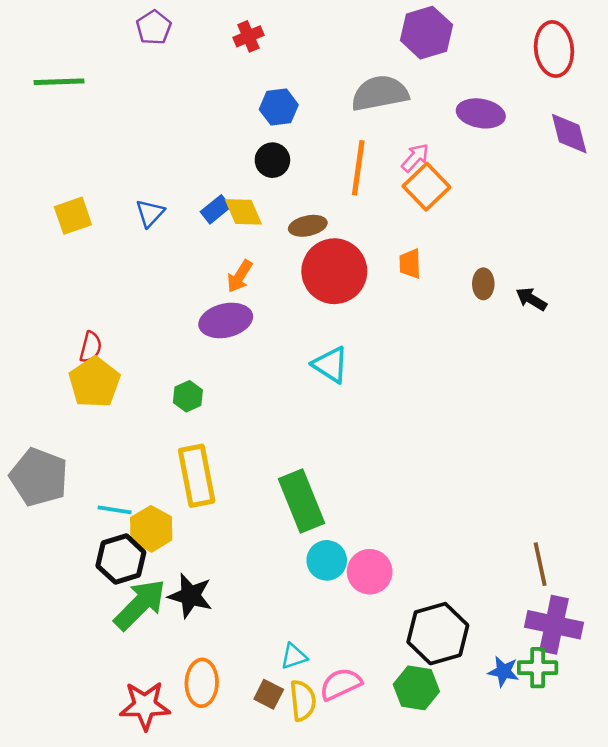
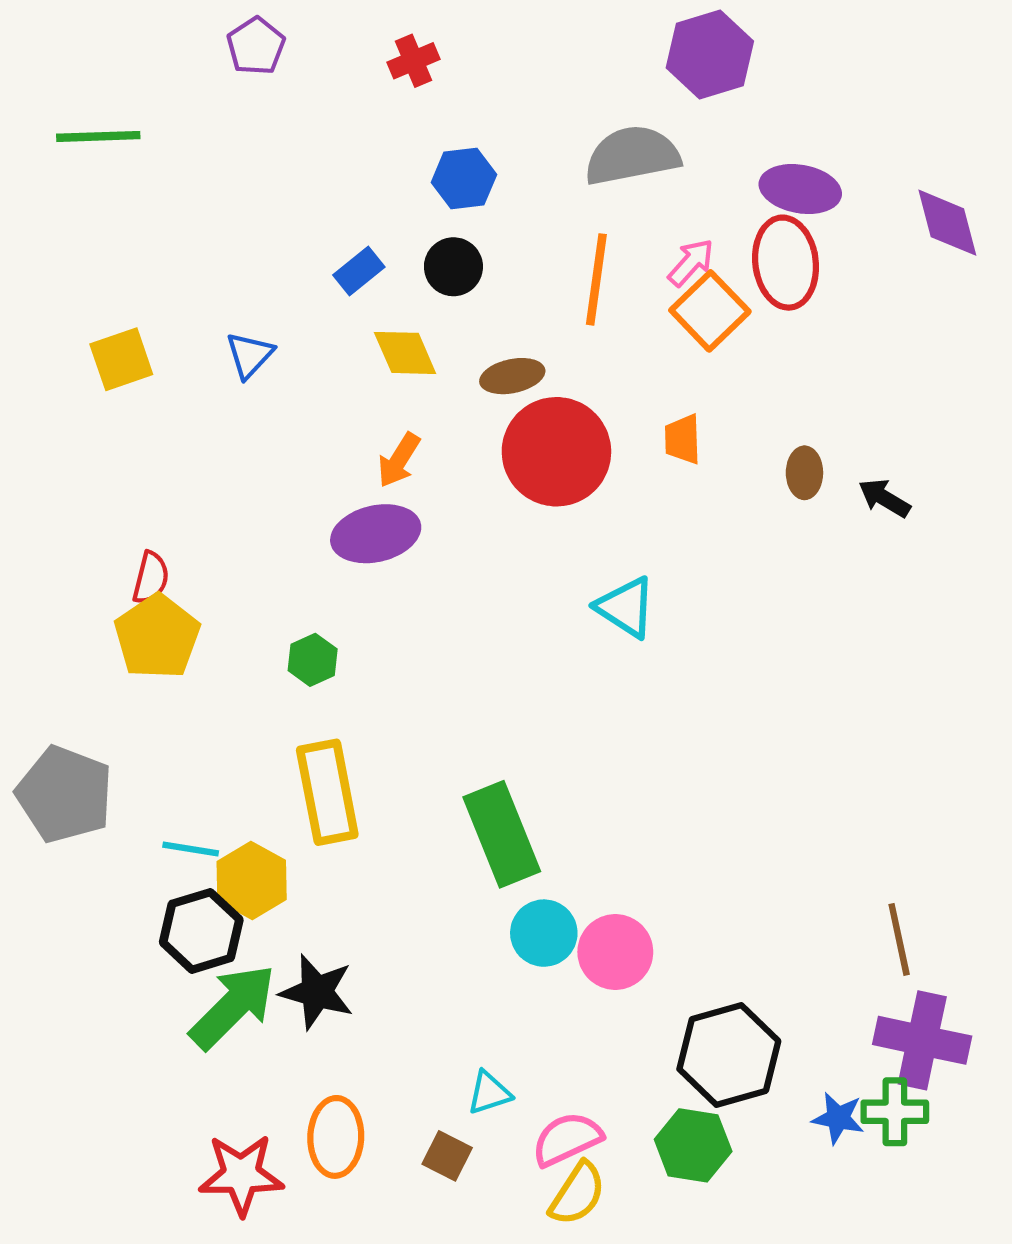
red ellipse: (554, 49) -> (786, 263), moved
blue rectangle: (216, 209) -> (359, 271), moved
cyan triangle: (331, 365) -> (626, 607), moved
yellow semicircle: (303, 701) -> (577, 1194), moved, turned 39

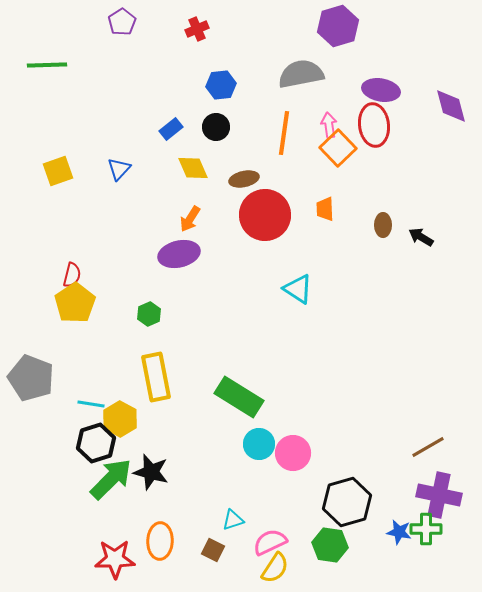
pink arrow: (691, 263) -> (329, 125), turned -50
green rectangle: (502, 834) -> (239, 397), turned -36
brown line: (899, 939) -> (428, 447), turned 72

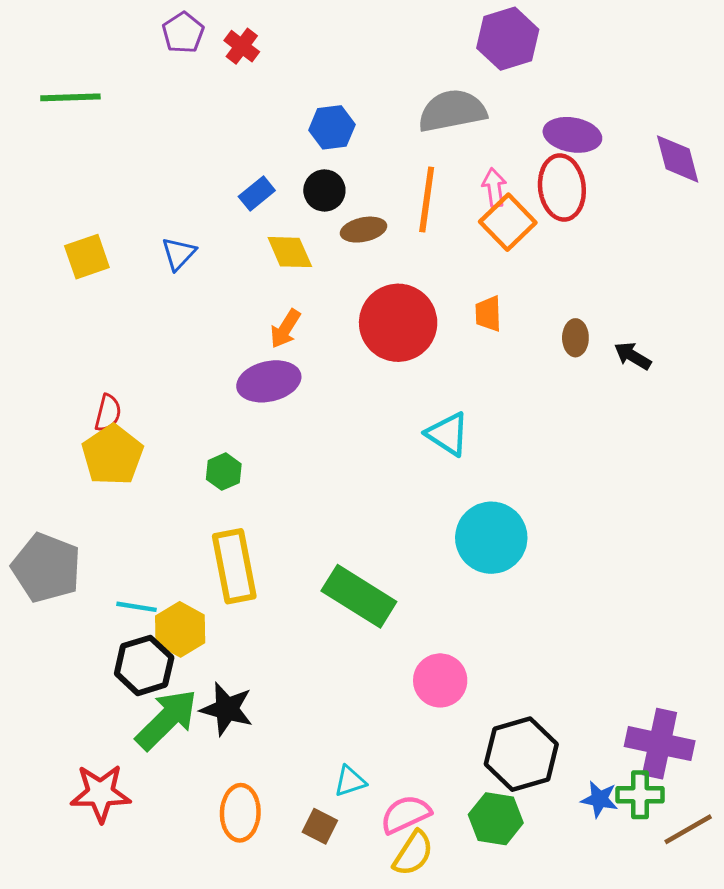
red cross: (197, 29) -> (242, 46), moved, turned -30
brown ellipse: (244, 179) -> (364, 230), moved
cyan circle: (259, 444) -> (491, 538), moved, size x1.5
brown line: (428, 447) -> (688, 829), moved
red star: (115, 559) -> (100, 793), moved

